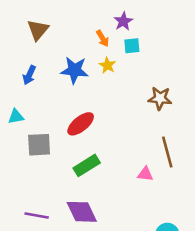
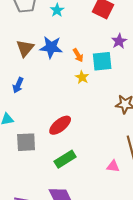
purple star: (123, 21) -> (119, 41), moved
cyan square: (132, 46) -> (102, 61), size x1.5
blue star: (74, 70) -> (51, 47), moved

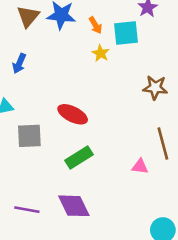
red ellipse: (60, 125) -> (73, 114), turned 65

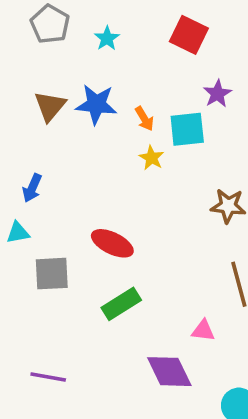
blue arrow: (19, 63) -> (32, 188), moved
pink triangle: (140, 166) -> (203, 331), moved
purple diamond: (74, 206) -> (169, 372), moved

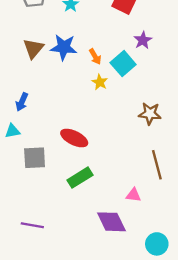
cyan square: (187, 129) -> (123, 64), turned -35

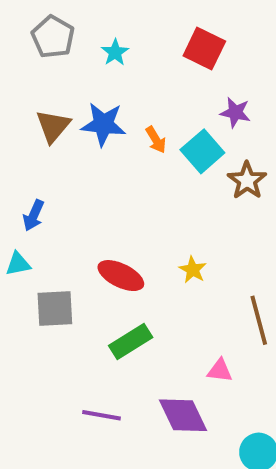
purple star: (143, 40) -> (235, 113), turned -30
yellow star: (100, 82) -> (193, 270), moved
brown star: (150, 114) -> (247, 180), moved, turned 30
purple line: (32, 225) -> (101, 415), moved

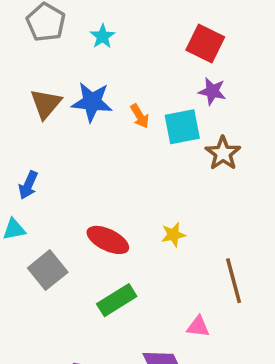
red square: (204, 49) -> (205, 43), moved
cyan square: (202, 151) -> (182, 127), turned 30
yellow star: (193, 270) -> (173, 235), turned 30
gray square: (55, 309) -> (48, 270), turned -36

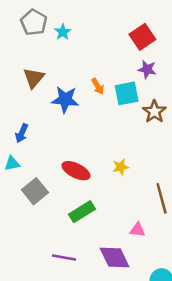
cyan star: (103, 36) -> (63, 32), moved
red square: (205, 43) -> (142, 37), turned 30
blue star: (92, 102) -> (65, 100), moved

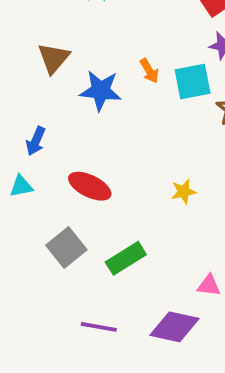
red ellipse: (76, 171) -> (90, 186), moved
gray square: (35, 191) -> (66, 248), moved
purple diamond: (115, 257) -> (175, 327), turned -52

